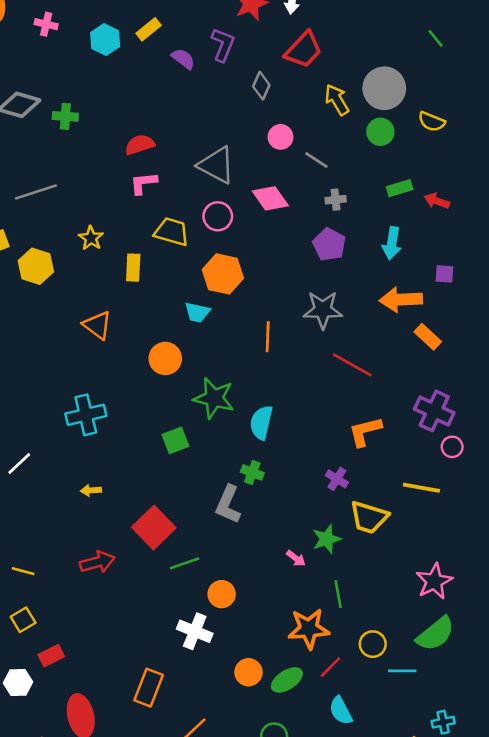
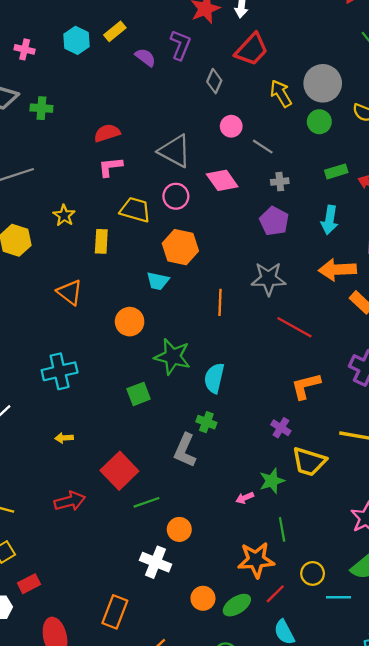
pink cross: (46, 24) -> (25, 49), moved
pink arrow: (296, 558) -> (245, 498), turned 120

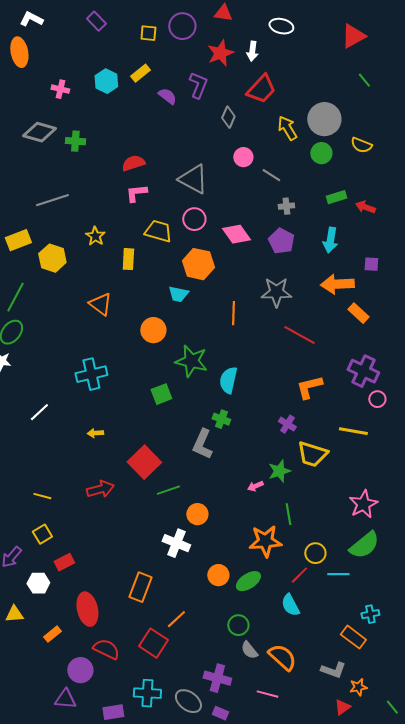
pink diamond: (222, 180) -> (236, 234), moved
red line: (275, 594) -> (299, 575), moved

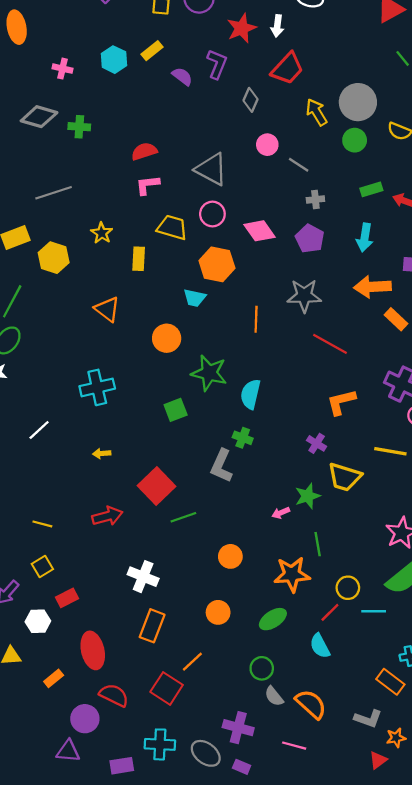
orange circle: (197, 514) -> (230, 556), moved
white cross: (176, 543) -> (143, 577), moved
orange circle: (218, 575) -> (218, 612), moved

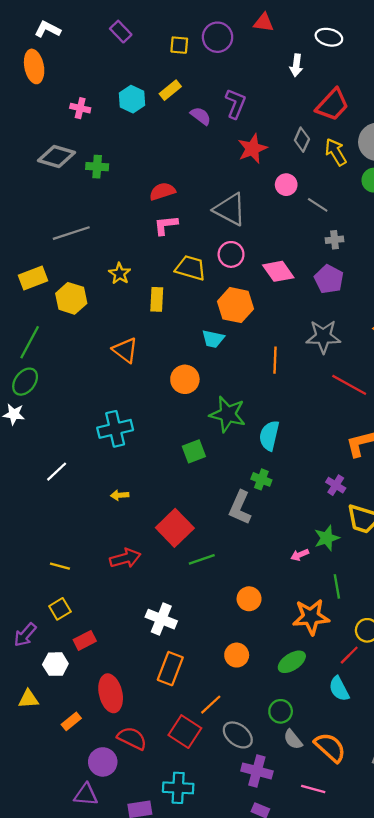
red star: (242, 28) -> (252, 149), moved
red trapezoid: (287, 69) -> (332, 105), moved
gray diamond: (251, 100) -> (302, 140), moved
gray ellipse: (206, 753) -> (238, 735), moved

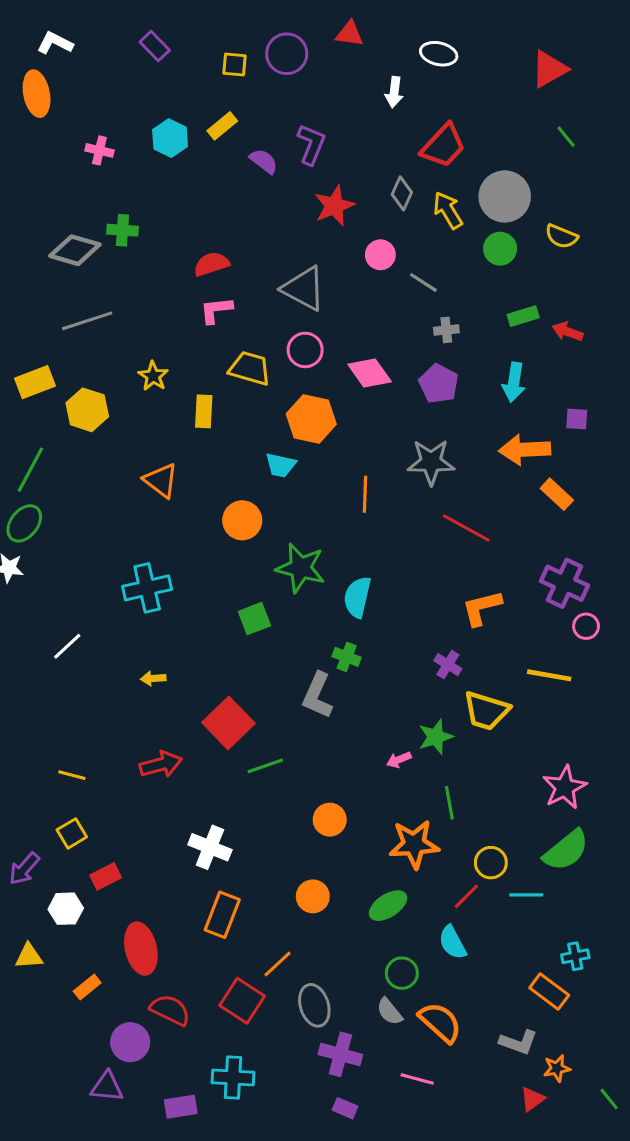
gray diamond: (57, 156) -> (75, 250), moved
green circle: (281, 711) -> (402, 973), moved
gray ellipse: (238, 735) -> (314, 1005), turned 36

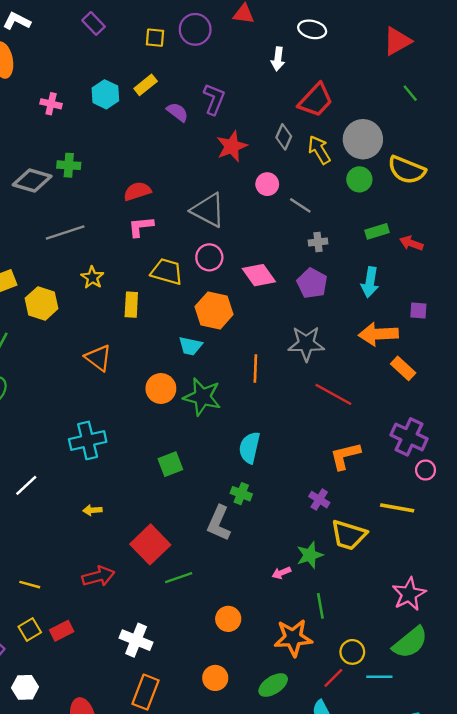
yellow semicircle: (561, 236) -> (407, 170), size x1.5
gray line: (87, 321) -> (65, 233), moved
green star: (301, 568) -> (202, 397), moved
red rectangle: (106, 876) -> (62, 631), moved

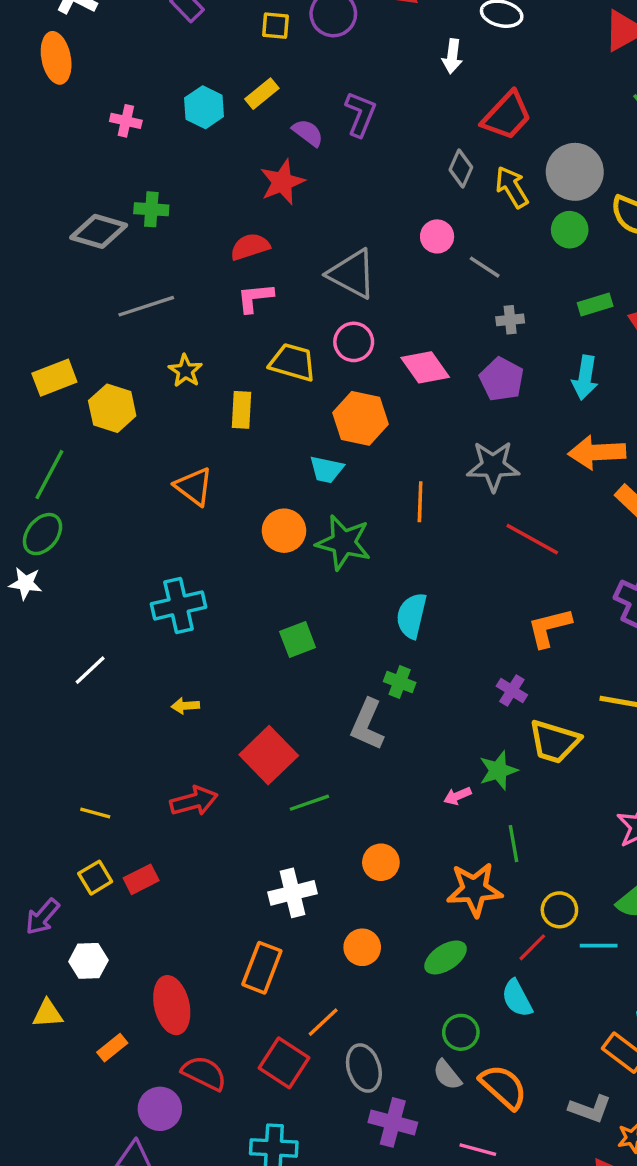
red star: (232, 146) -> (282, 182), moved
white cross: (136, 640) -> (292, 893), moved, turned -36

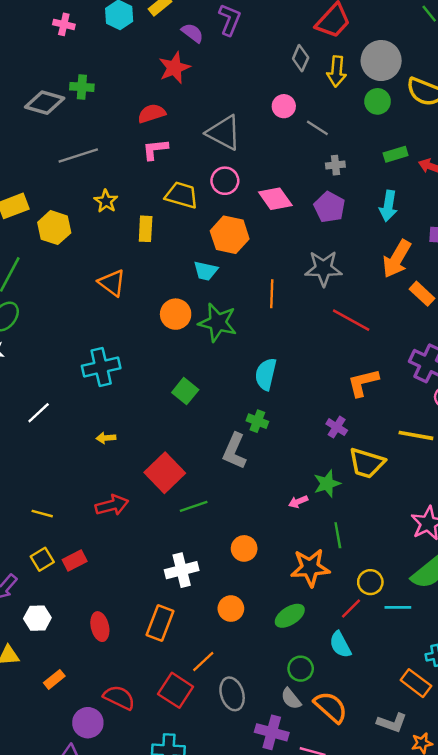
yellow arrow: (512, 187) -> (337, 71), turned -144
orange arrow: (597, 452) -> (397, 259), turned -57
green square: (298, 639) -> (185, 391), turned -30
red ellipse: (172, 1005) -> (100, 627), moved, size x0.7
purple cross: (393, 1122) -> (272, 732), moved

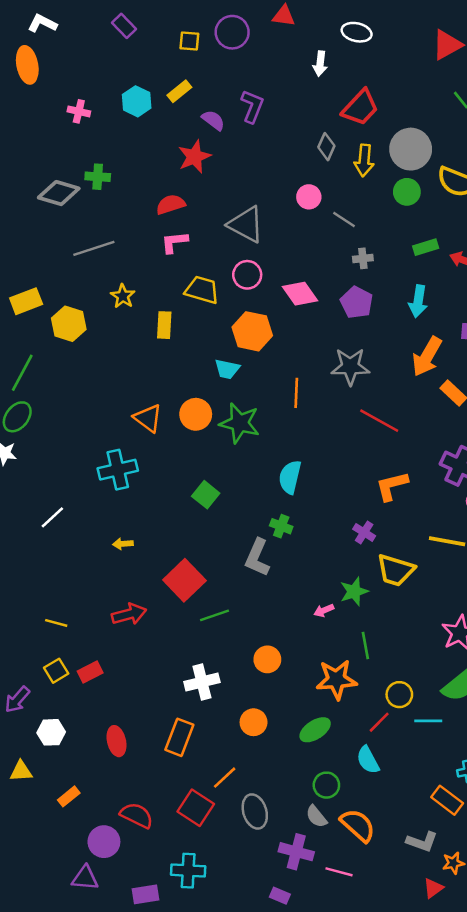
orange triangle: (112, 283) -> (148, 418), moved

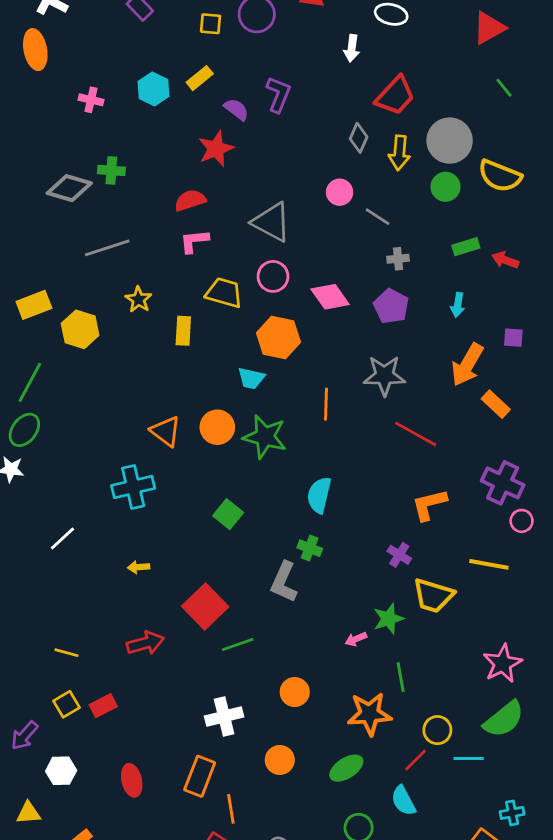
cyan arrow: (418, 301) -> (458, 305), size x0.7
orange line: (225, 778) -> (231, 809), moved, turned -56

